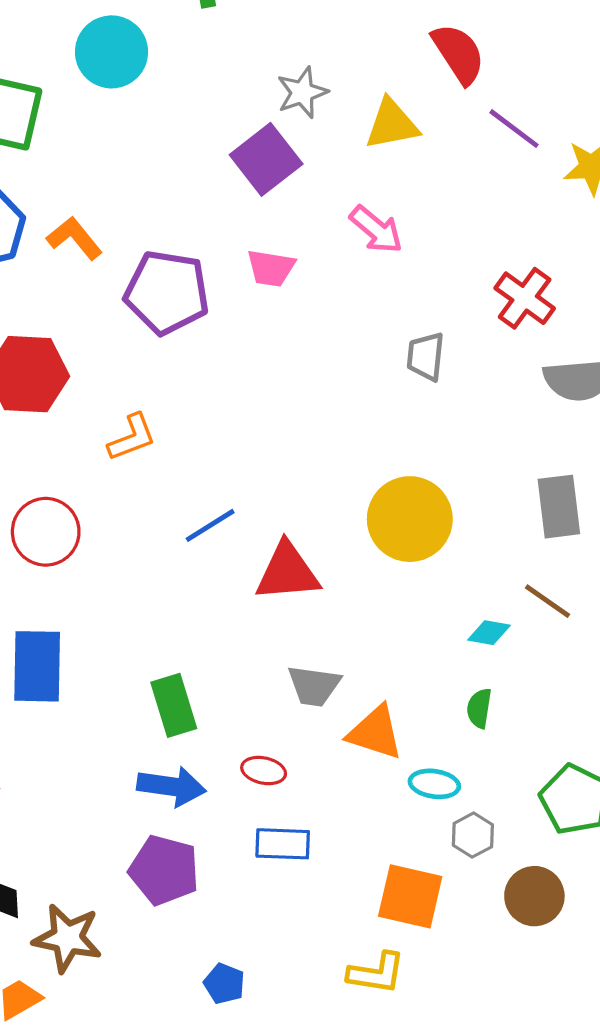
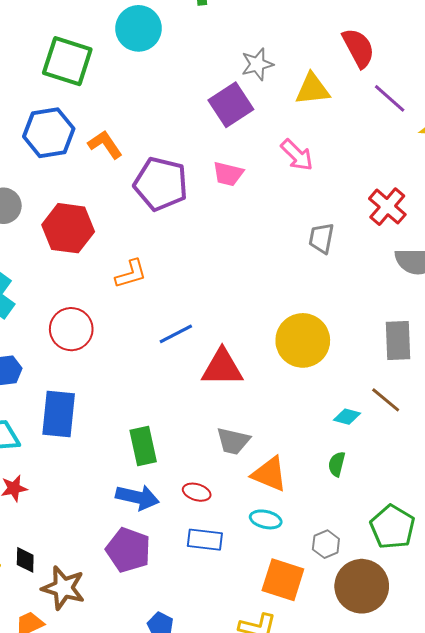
cyan ellipse: (434, 784) -> (266, 519), moved
brown circle: (534, 896) -> (362, 586), size x1.4

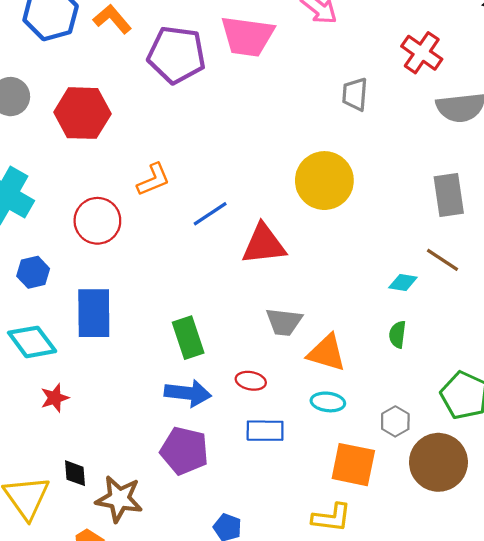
pink trapezoid: (228, 174) -> (247, 36), size x1.6
orange L-shape: (131, 274) -> (153, 180), moved
yellow circle: (303, 340) -> (324, 181), moved

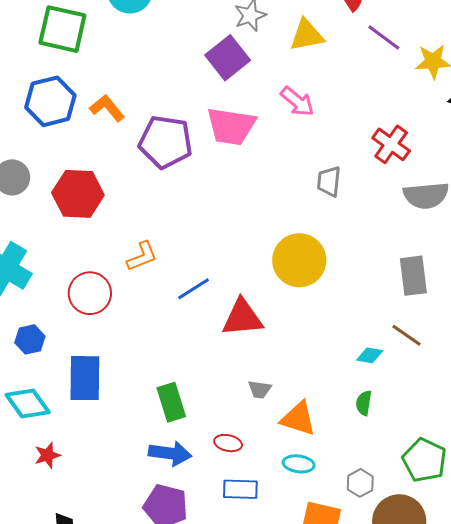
gray trapezoid: (284, 322) -> (260, 389), size x0.7

